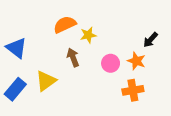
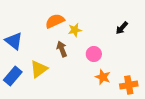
black arrow: (151, 40) -> (122, 28), moved
orange star: (136, 61) -> (103, 77), moved
orange cross: (133, 90) -> (129, 85), moved

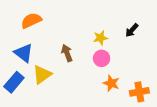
orange semicircle: (55, 21) -> (31, 21), moved
yellow star: (75, 30) -> (100, 38), moved
blue triangle: (14, 41) -> (24, 53), moved

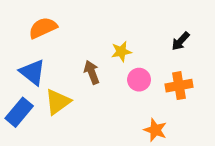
yellow star: (100, 38) -> (121, 52), moved
orange star: (111, 83) -> (155, 130), moved
orange cross: (139, 92) -> (179, 86), moved

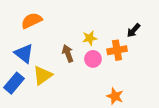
pink circle: (139, 80) -> (93, 59), moved
orange cross: (179, 86) -> (117, 50), moved

